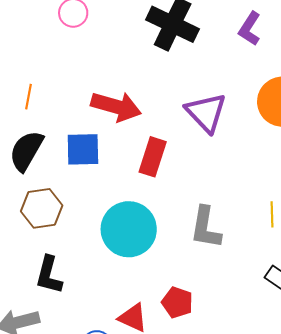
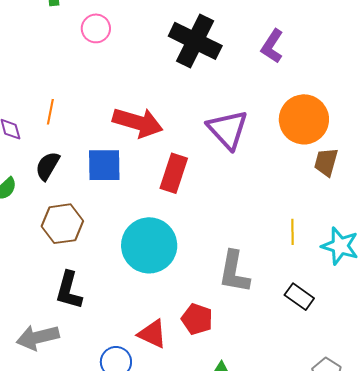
black semicircle: (26, 151) -> (48, 166), size x0.7
gray L-shape: (206, 228) -> (234, 272), moved

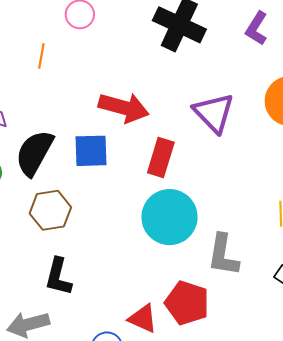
orange line: (50, 112) -> (41, 56), moved
black semicircle: (48, 166) -> (34, 153), size x1.6
cyan circle: (149, 245) -> (170, 217), moved
red pentagon: (197, 319) -> (187, 303), size x1.4

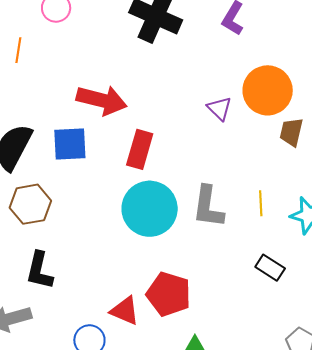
purple triangle: (214, 113) -> (219, 108), moved, size x0.6
gray L-shape: (223, 255) -> (208, 207), moved

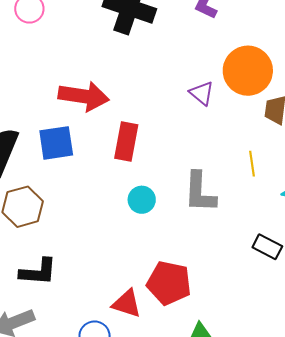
yellow line: (261, 203) -> (252, 164), moved
cyan circle: (150, 209) -> (142, 200), size x0.5
black L-shape: (39, 271) -> (38, 272), turned -93

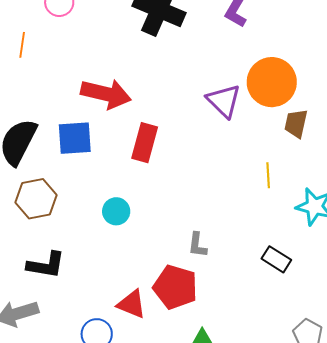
purple triangle: (202, 93) -> (224, 101), size x1.4
gray L-shape: (200, 192) -> (197, 245), moved, size x0.6
cyan circle: (142, 200) -> (116, 211), moved

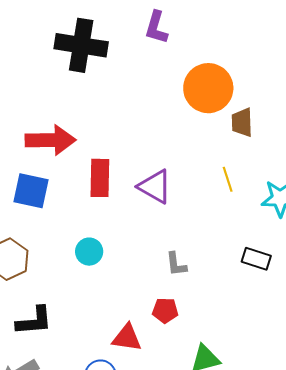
purple triangle: (224, 101) -> (155, 187), moved
blue square: (75, 138) -> (31, 191), turned 30
red pentagon: (175, 287) -> (165, 310), size x0.6

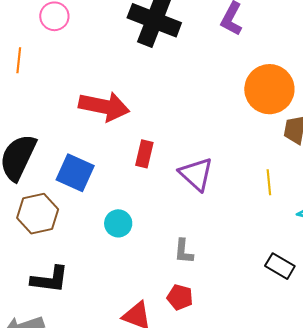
red rectangle: (100, 178) -> (144, 154), size x0.7
blue square: (31, 191) -> (75, 173), moved
gray L-shape: (176, 264) -> (184, 251), moved

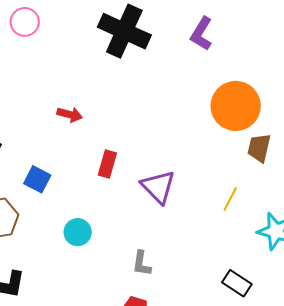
red arrow: (104, 106) -> (70, 115), size x0.5
blue square: (75, 173) -> (37, 179), size x0.7
yellow line: (269, 182) -> (230, 199), turned 30

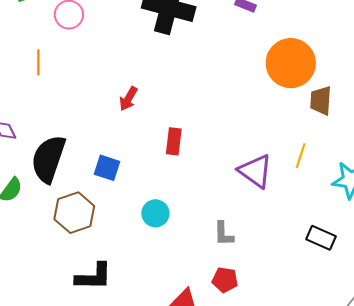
red arrow: (70, 115) -> (128, 99), turned 115
purple triangle: (158, 187) -> (255, 171), moved

